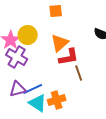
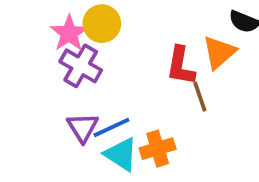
orange triangle: (60, 43) -> (219, 52), moved
red L-shape: (69, 57) -> (181, 66), turned 110
purple triangle: (18, 89) -> (83, 127), turned -48

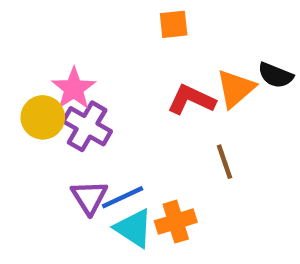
yellow circle: (102, 24) -> (43, 117), moved
orange triangle: (219, 52) -> (236, 89), moved
red L-shape: (181, 66) -> (191, 100), moved, turned 105

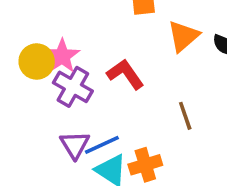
orange triangle: (236, 89) -> (183, 36), moved
red L-shape: (191, 100) -> (125, 74), moved, turned 30
yellow circle: (43, 117) -> (37, 61), moved

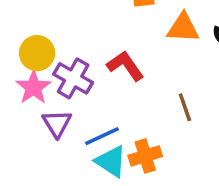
orange triangle: (183, 36) -> (183, 28), turned 44
pink star: (62, 56) -> (33, 87), moved
purple triangle: (75, 145) -> (57, 123), moved

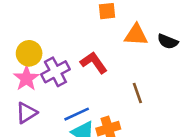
purple cross: (73, 78) -> (55, 72), turned 32
purple triangle: (57, 123) -> (26, 113), moved, turned 30

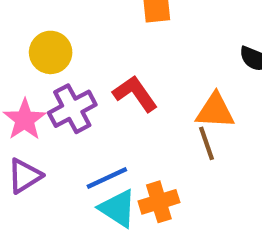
orange triangle: (136, 35) -> (215, 111), moved
yellow circle: (29, 53) -> (51, 52), moved

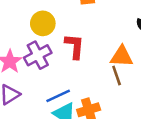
yellow circle: (51, 52) -> (43, 23), moved
red L-shape: (135, 94) -> (75, 46), turned 40

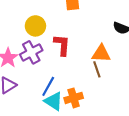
blue line: (58, 96) -> (48, 86), turned -36

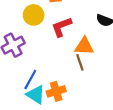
yellow circle: (35, 26) -> (34, 15), moved
red L-shape: (62, 45) -> (62, 27), moved, turned -115

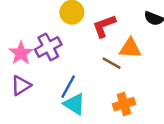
brown line: (80, 62) -> (112, 63), moved, turned -42
orange cross: (56, 91) -> (124, 104), moved

